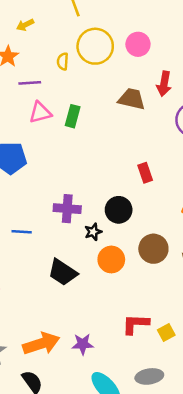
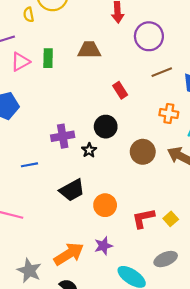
brown trapezoid: (132, 99) -> (89, 50), moved
orange circle: (111, 259) -> (105, 205), moved
black trapezoid: (63, 272) -> (72, 190), turned -48

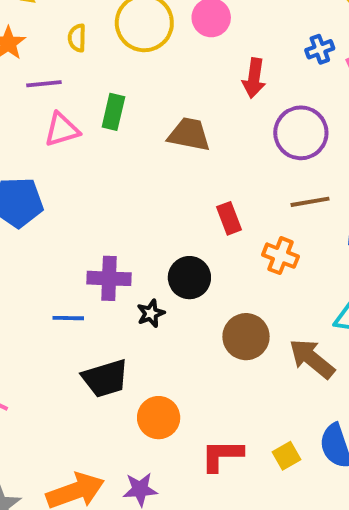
yellow semicircle: (29, 15) -> (77, 38), moved
green rectangle: (48, 58) -> (113, 112), moved
orange cross: (169, 114) -> (280, 256), moved
blue line: (29, 165) -> (68, 318), moved
yellow square: (171, 219) -> (287, 456), moved

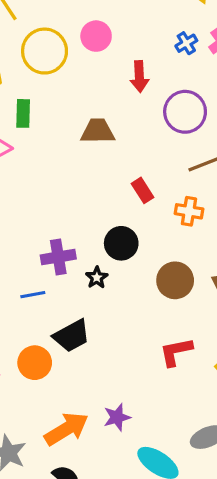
green rectangle: (113, 112) -> (23, 113), moved
orange circle: (159, 418) -> (35, 363), moved
red L-shape: (222, 455) -> (176, 352), moved

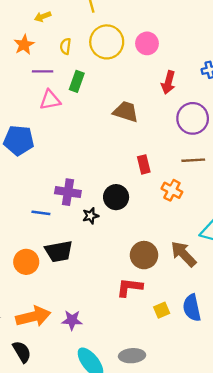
brown circle: (175, 280) -> (144, 255), moved

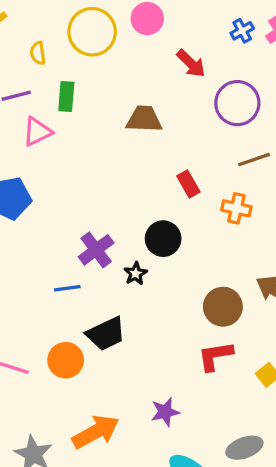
red arrow: (168, 82) -> (191, 63), turned -45
purple cross: (68, 192) -> (96, 250), turned -30
purple star: (72, 320) -> (165, 412), moved

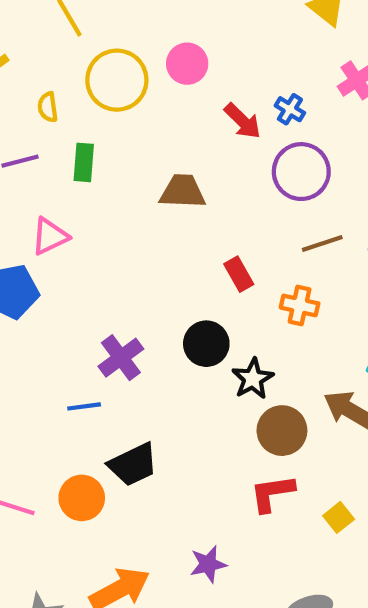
blue cross: (242, 31) -> (290, 109), moved, turned -30
pink triangle: (37, 132) -> (50, 236), moved
black star: (136, 274) -> (253, 379), moved, size x1.4

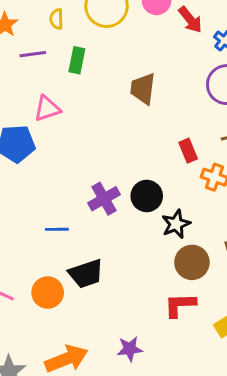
red arrow: (242, 121) -> (190, 20), moved
brown trapezoid: (183, 191) -> (143, 89), turned -92
red rectangle: (239, 274) -> (188, 151), moved
purple cross: (121, 358) -> (104, 199), moved

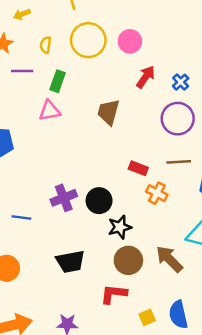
red arrow: (190, 20) -> (146, 77), moved, turned -115
pink triangle: (47, 109) -> (50, 111), moved
red rectangle: (188, 151) -> (138, 168), turned -54
black trapezoid: (86, 274) -> (70, 262), moved

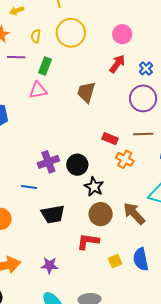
pink circle: (130, 41) -> (122, 34), moved
blue line: (21, 217) -> (29, 187), moved
black star: (120, 227) -> (94, 187), turned -30

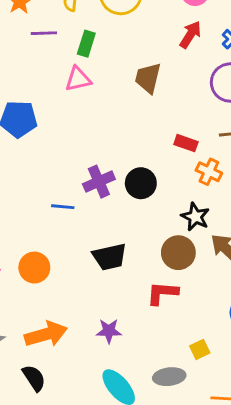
blue line: (29, 187) -> (63, 207), moved
black star: (94, 187) -> (195, 217), moved
yellow square: (115, 261) -> (200, 349), moved

